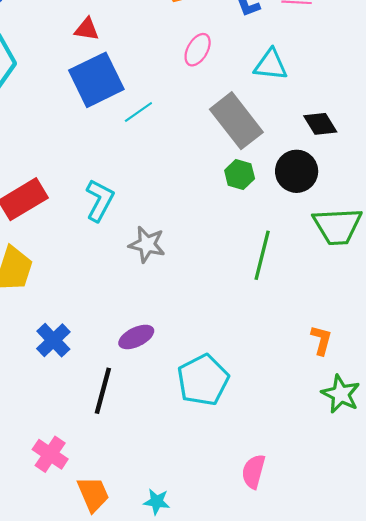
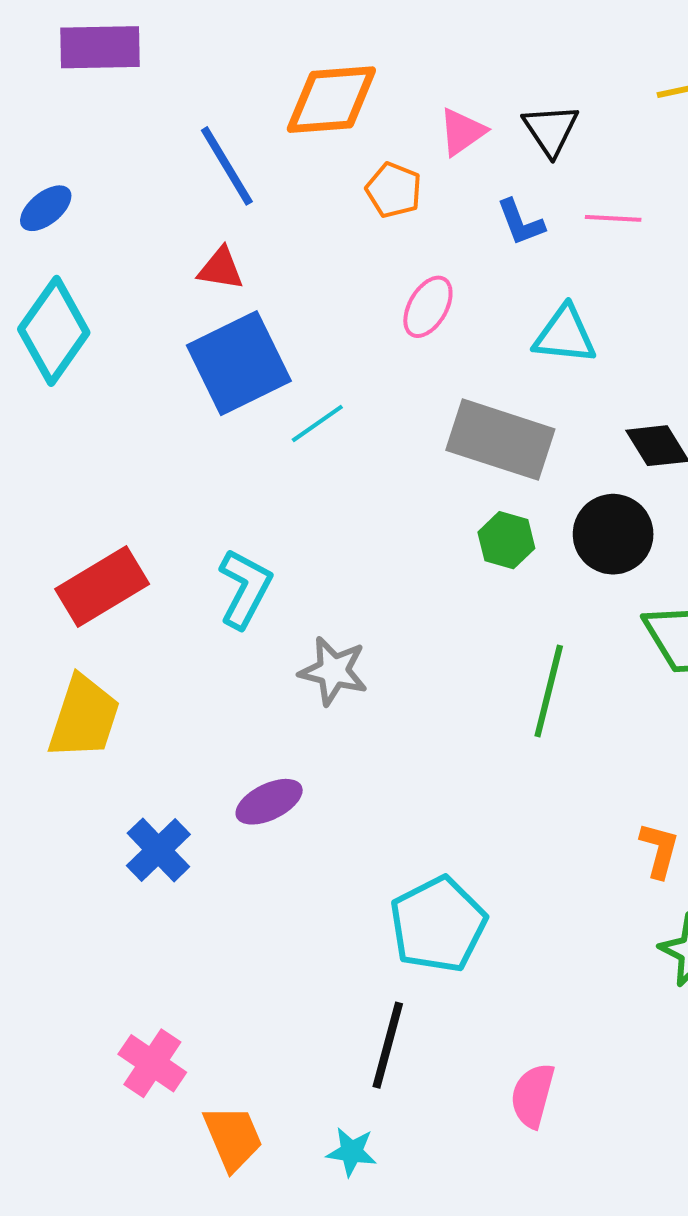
gray rectangle: (236, 121) -> (500, 440), turned -34
purple ellipse: (136, 337) -> (269, 802), moved
black line: (103, 391) -> (388, 1045), moved

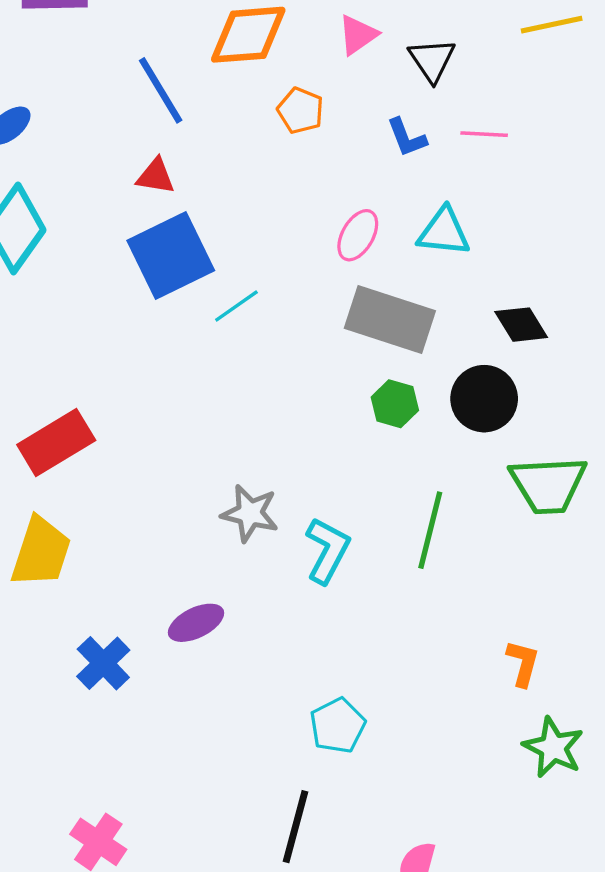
pink triangle: (462, 132) -> (358, 35), moved
pink ellipse: (428, 307) -> (358, 235), moved
cyan L-shape: (245, 588) -> (327, 550), moved
cyan pentagon: (438, 924) -> (338, 726), size x0.7

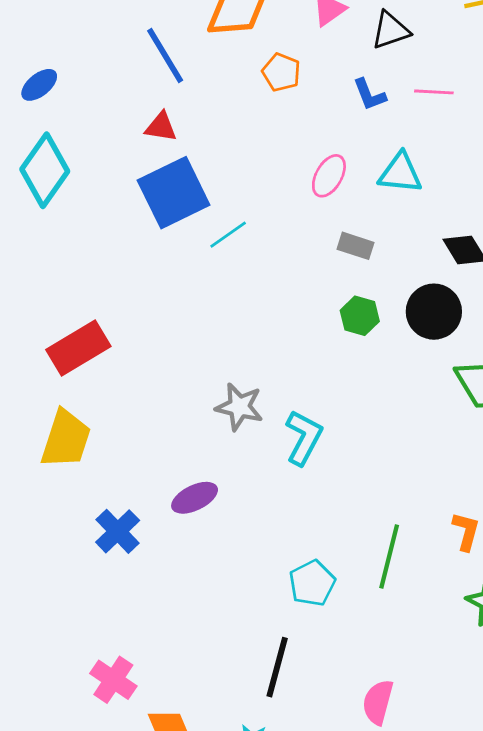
black triangle: (432, 60) -> (390, 30), turned 45
gray rectangle: (390, 319) -> (355, 246), size x0.5
green line: (430, 530) -> (389, 557), moved

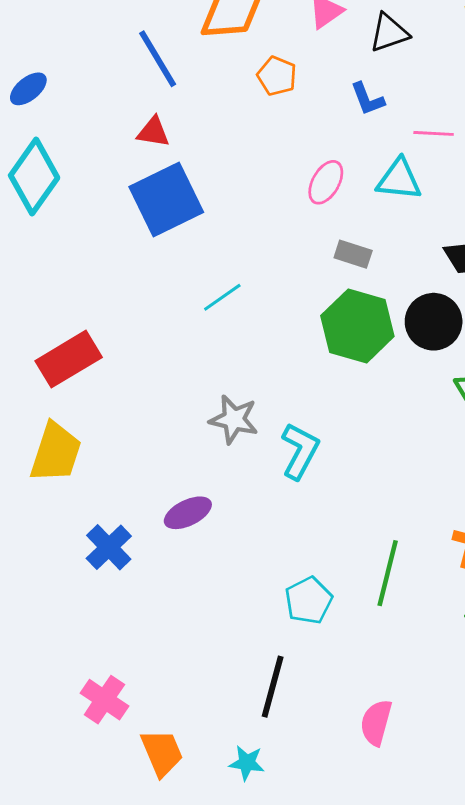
pink line: (434, 92) -> (434, 133), moved
cyan line: (228, 235) -> (222, 297), moved
green hexagon: (360, 316) -> (357, 326), size x1.8

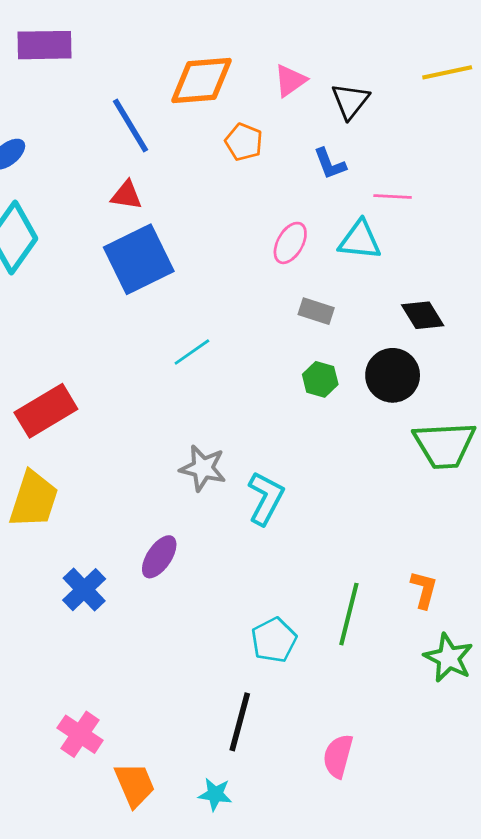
black triangle: (389, 33) -> (350, 101), turned -33
green hexagon: (357, 326) -> (320, 379), size x0.5
purple ellipse: (188, 513) -> (159, 557), turned -30

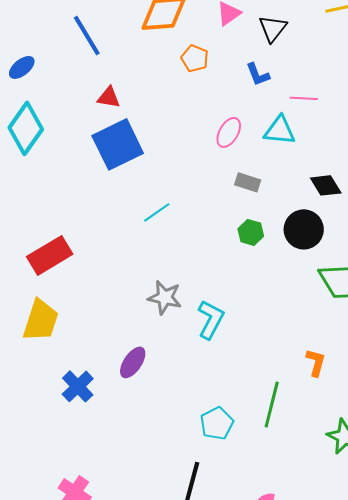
blue line: (131, 126) -> (87, 35), moved
orange L-shape: (424, 590) -> (316, 362), moved

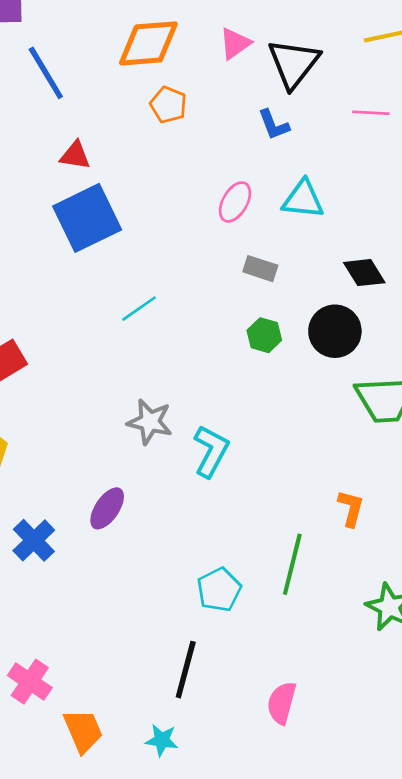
black triangle: (273, 28) -> (294, 63), size x1.4
orange pentagon: (195, 58) -> (168, 105), moved
pink line: (304, 98) -> (371, 113), moved

